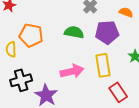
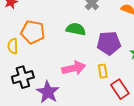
purple pentagon: (107, 32) -> (109, 43), moved
yellow rectangle: (103, 65) -> (103, 71), moved, size x0.6

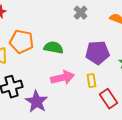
green semicircle: (76, 29) -> (54, 48), moved

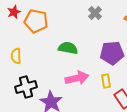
orange pentagon: (22, 42) -> (36, 21), moved

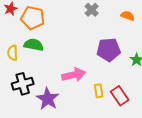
green semicircle: (68, 48) -> (34, 45), moved
yellow rectangle: (106, 81) -> (99, 91), moved

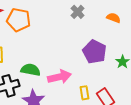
green semicircle: (34, 45) -> (31, 70), moved
purple pentagon: (109, 50) -> (95, 52), turned 30

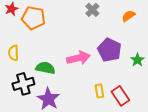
orange semicircle: (114, 18) -> (128, 16), turned -56
pink arrow: (60, 77) -> (78, 58), moved

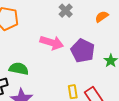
pink arrow: (78, 58) -> (52, 43), moved, turned 30

